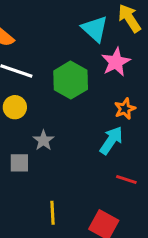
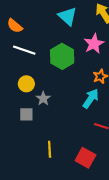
cyan triangle: (95, 29) -> (68, 16), moved
yellow circle: (15, 107) -> (26, 84), moved

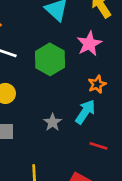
gray star: (43, 99) -> (53, 122), moved

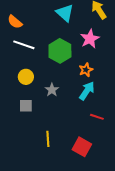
orange star: (97, 84) -> (86, 70), moved
gray star: (53, 122) -> (52, 90), moved

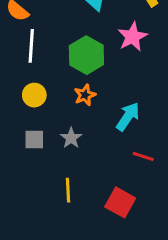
white line: (24, 45) -> (31, 46), turned 75
orange star: (86, 70) -> (85, 95), moved
gray star: (52, 90) -> (71, 138), moved

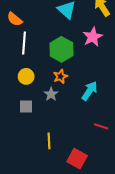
gray star: (71, 138) -> (51, 94), moved
red line: (143, 156) -> (101, 126), moved
red square: (120, 202) -> (77, 159), moved

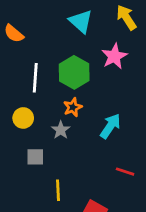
white line: (24, 43) -> (35, 78), moved
yellow circle: (26, 76) -> (23, 118), moved
gray square: (26, 107) -> (35, 157), moved

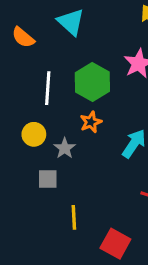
cyan triangle: (81, 21) -> (71, 22), moved
gray star: (61, 130) -> (65, 148), moved

